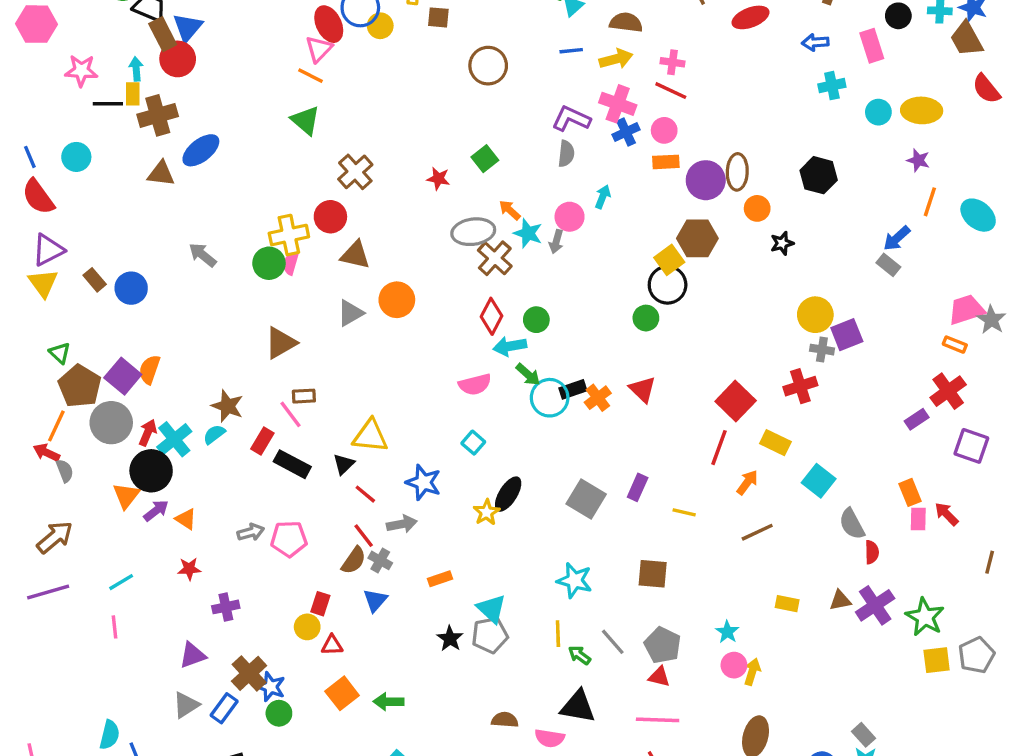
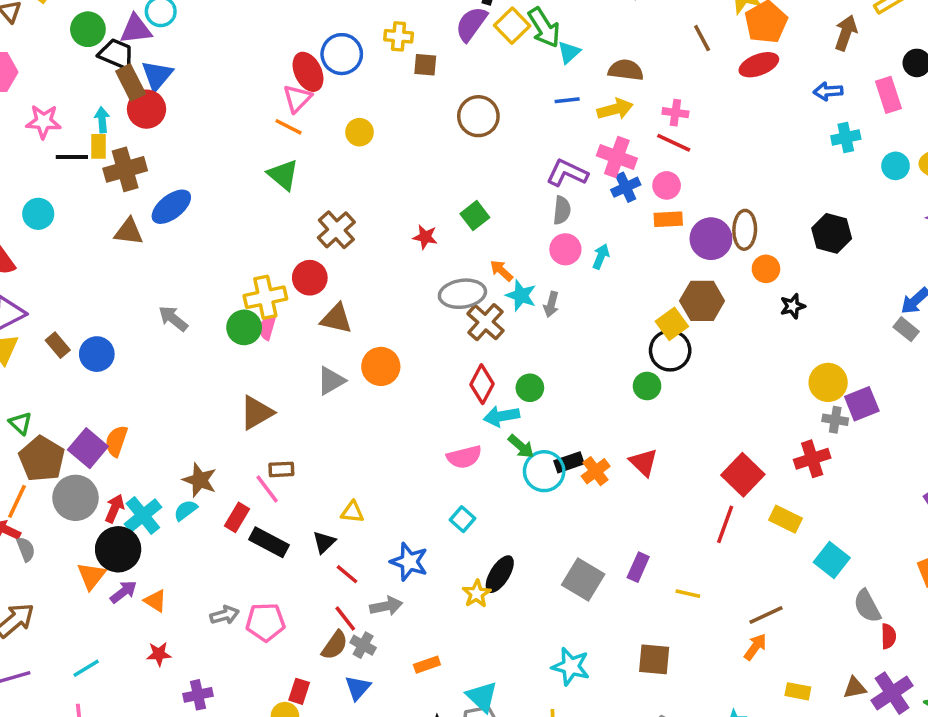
yellow circle: (380, 26) -> (359, 132), moved
pink circle: (570, 217) -> (565, 249), moved
yellow triangle: (370, 436) -> (352, 512), size x0.6
orange arrow: (747, 482) -> (755, 647), moved

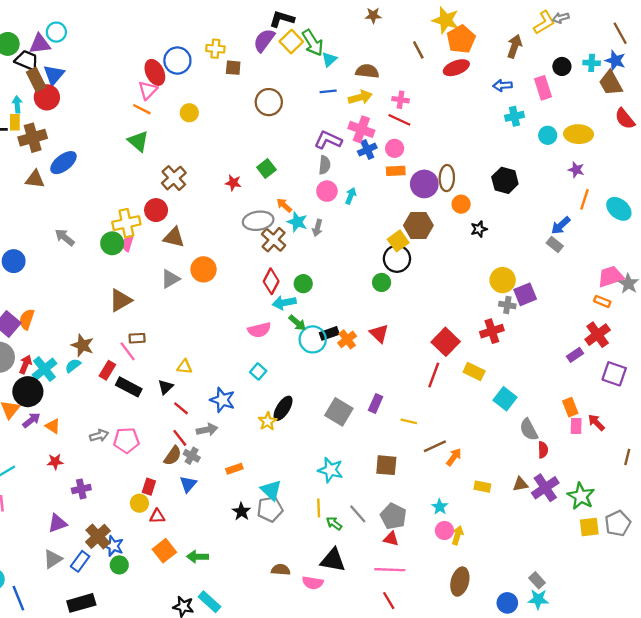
brown line: (766, 615) -> (435, 446), moved

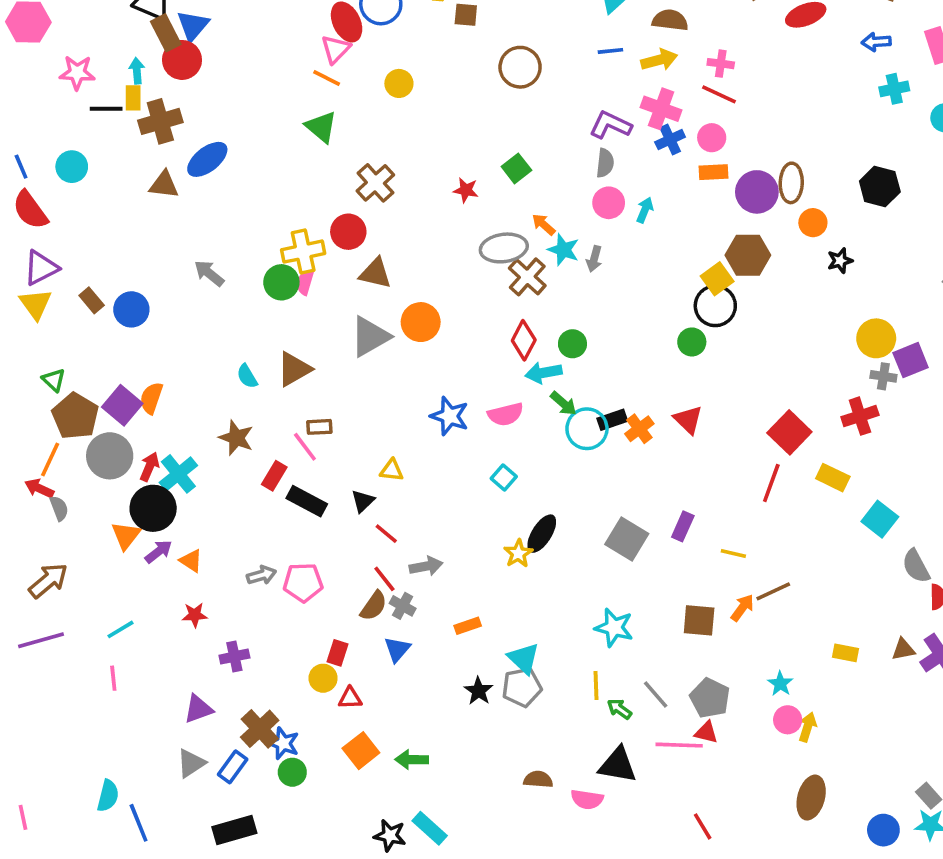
gray triangle: (170, 279) -> (370, 337), size x1.4
cyan semicircle: (73, 366) -> (247, 376), moved, turned -84
blue star: (223, 400) -> (450, 416), moved
orange arrow: (454, 457) -> (742, 608), moved
pink line: (390, 570) -> (679, 745), moved

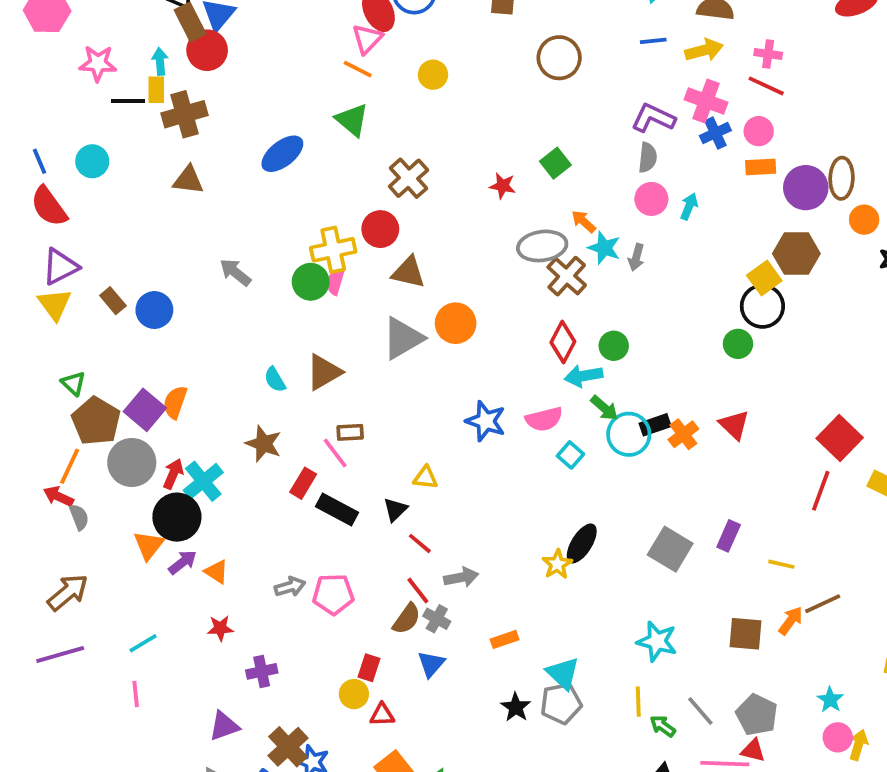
blue ellipse: (207, 159) -> (282, 154), moved
cyan square: (504, 478) -> (570, 455), moved

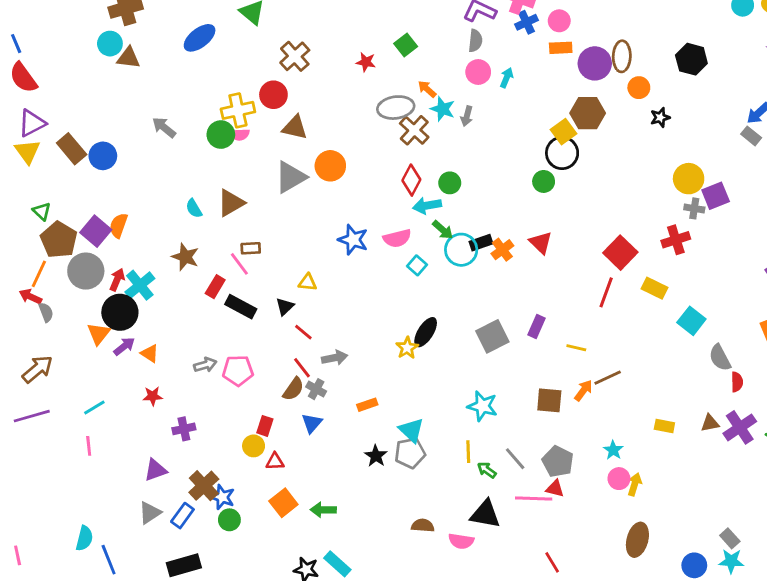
cyan circle: (92, 161) -> (110, 44), moved
pink semicircle: (335, 282) -> (239, 135), turned -108
brown rectangle: (113, 301) -> (72, 149), size x1.5
gray square: (670, 549) -> (492, 336), turned 32

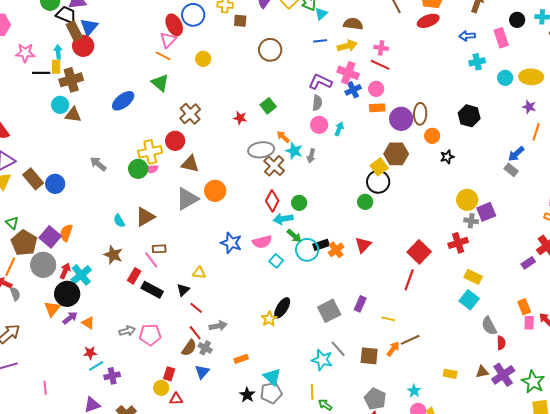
red triangle: (541, 243) -> (363, 245), turned 30
yellow rectangle: (654, 288) -> (473, 277), moved
cyan line: (94, 408) -> (96, 366), moved
gray line: (515, 459) -> (338, 349), moved

